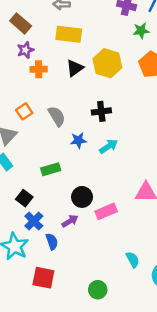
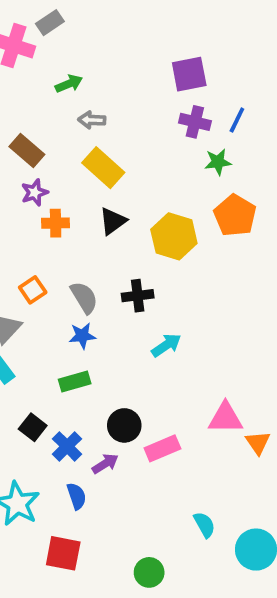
yellow rectangle: (69, 34) -> (103, 168), turned 35
yellow hexagon: (107, 63) -> (174, 236), moved
black cross: (101, 111) -> (138, 296), moved
blue star: (78, 140) -> (82, 336), moved
blue cross: (34, 221) -> (67, 446), moved

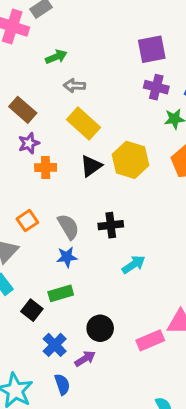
yellow hexagon: (174, 236) -> (130, 160), moved
black square: (33, 427) -> (32, 310), moved
pink rectangle: (162, 448) -> (150, 340), moved

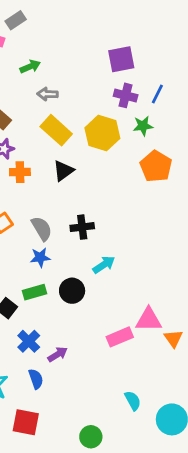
yellow hexagon: (130, 160) -> (102, 133), moved
black circle: (100, 328) -> (72, 291), moved

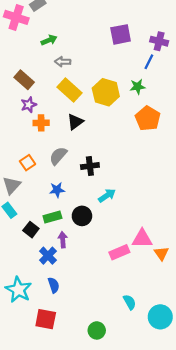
purple cross: (126, 95) -> (159, 41), moved
gray semicircle: (42, 228) -> (58, 156), moved, turned -108
purple arrow: (58, 354) -> (63, 240), moved, turned -63

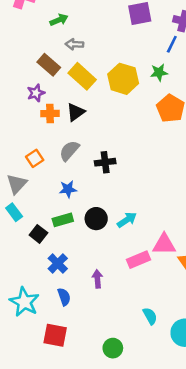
brown rectangle: (24, 80) -> (49, 65), moved
black triangle: (75, 122) -> (76, 112), moved
cyan arrow: (107, 195) -> (127, 220), moved
purple arrow: (63, 240) -> (97, 279), moved

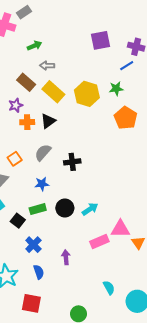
blue line: (172, 44) -> (127, 66), turned 32

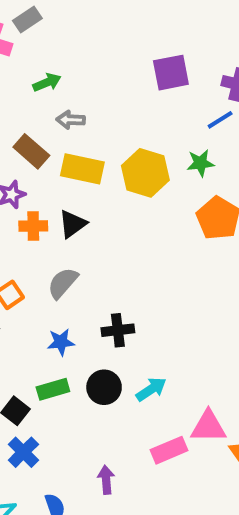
yellow rectangle: (53, 92) -> (82, 169), turned -30
black cross: (72, 162) -> (118, 330), moved
blue cross: (33, 245) -> (23, 452), moved

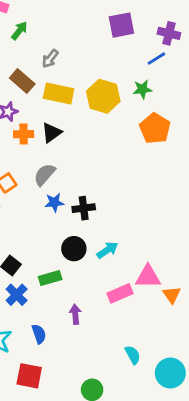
green arrow: (47, 82) -> (19, 31), moved, turned -30
gray arrow: (71, 120) -> (50, 59), turned -54
blue star: (61, 342) -> (54, 203), moved
green rectangle: (53, 389) -> (50, 278), moved

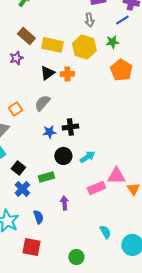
gray arrow: (50, 59) -> (89, 20), moved, turned -48
orange cross: (24, 134) -> (67, 74), moved
blue star: (54, 203) -> (49, 132), moved

